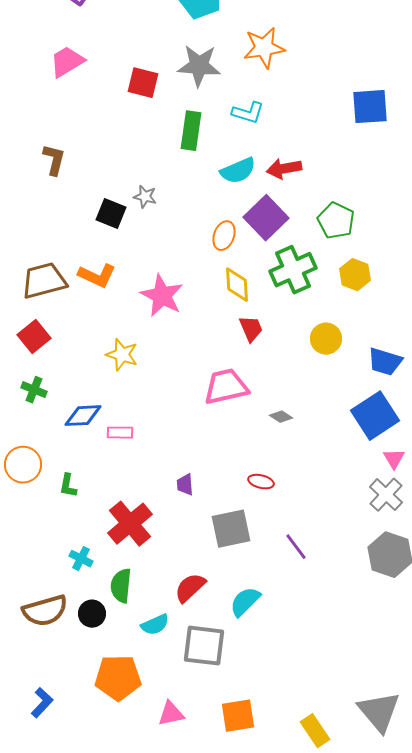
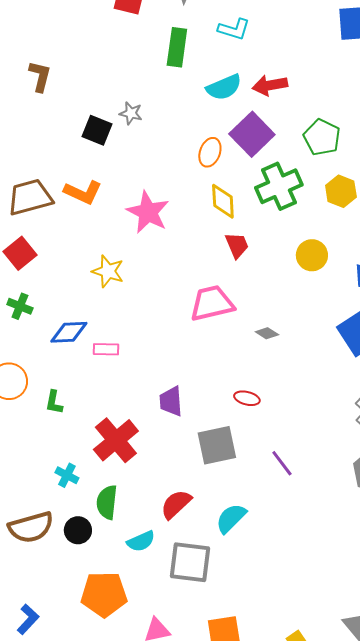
purple trapezoid: (185, 485) -> (171, 401), size x1.4

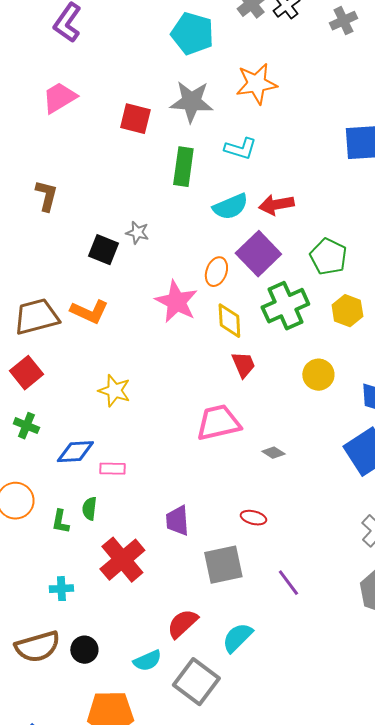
pink star: (148, 212) -> (176, 302), moved
cyan cross: (67, 475) -> (61, 589), moved, turned -30
green semicircle: (107, 502) -> (89, 509), moved, size x0.7
gray square: (190, 562) -> (196, 682), turned 30

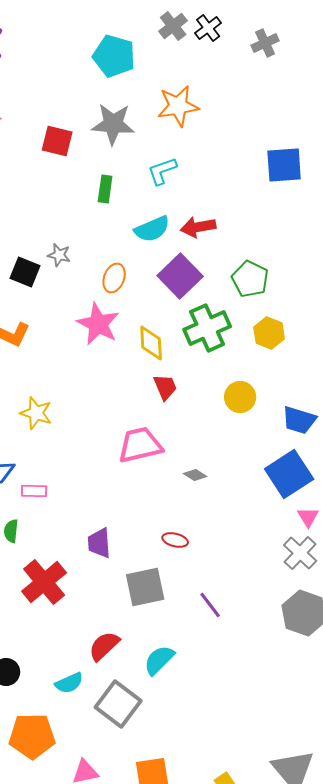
cyan L-shape: (240, 149) -> (162, 171), turned 144
green rectangle: (183, 167) -> (105, 189), size x0.7
orange ellipse: (216, 272) -> (114, 278), moved

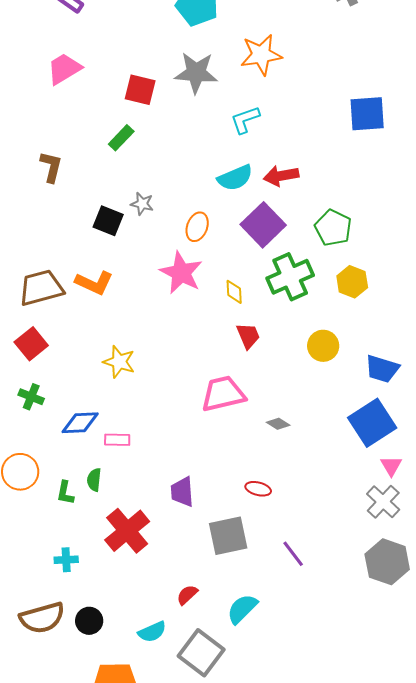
green rectangle: (105, 189) -> (121, 138), moved, turned 36
yellow diamond: (151, 343) -> (234, 292), size x0.7
red semicircle: (104, 646) -> (187, 595), size x0.7

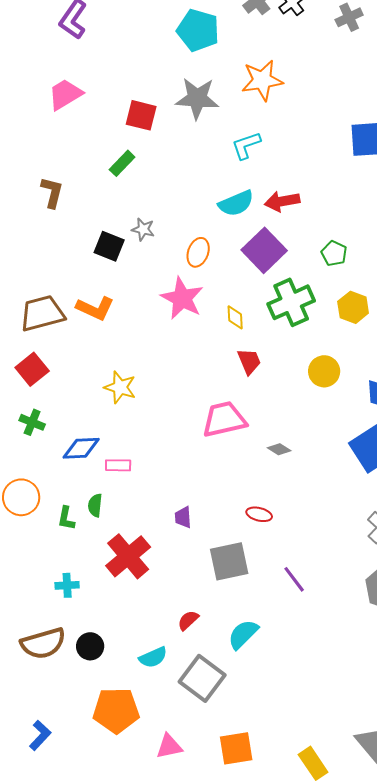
green pentagon: (333, 228) -> (334, 253), size x0.7
purple trapezoid: (182, 492) -> (183, 517), size x0.7

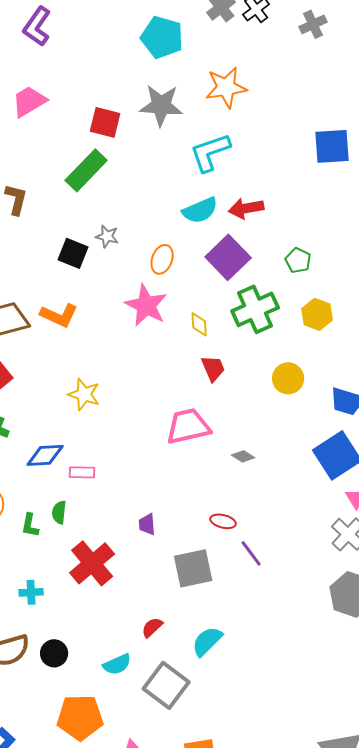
cyan L-shape: (246, 145) -> (210, 152), size x1.4
green rectangle: (122, 163) -> (86, 170), size x1.6
purple line: (294, 579) -> (251, 553), moved

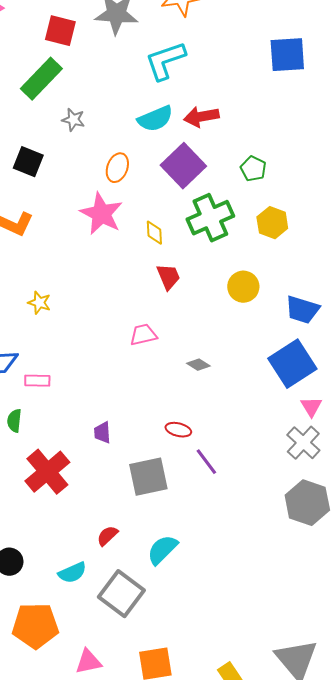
gray star: (107, 236) -> (73, 120), moved
yellow star: (84, 394) -> (39, 303), size x0.7
pink trapezoid: (188, 426) -> (143, 335), size x0.6

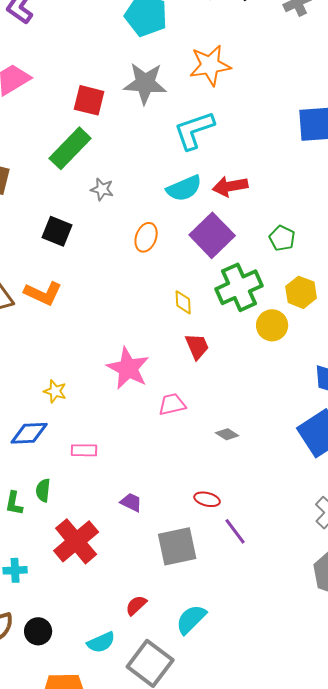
pink star: (101, 214) -> (128, 368), moved
yellow circle: (243, 287) -> (272, 325), moved
yellow star: (39, 303) -> (55, 391), moved
pink rectangle: (37, 381) -> (84, 450), moved
purple trapezoid: (102, 433) -> (131, 502), turned 120

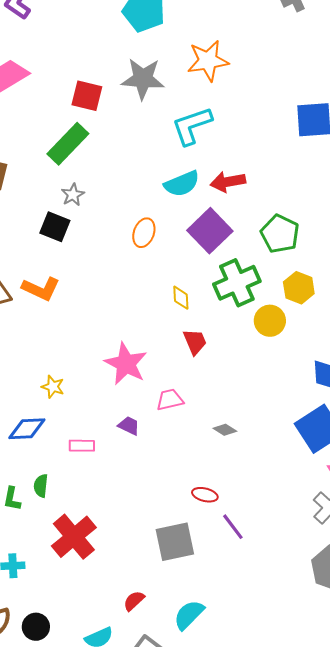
gray star: (102, 189) -> (73, 195), moved, turned 30
green pentagon: (282, 238) -> (280, 234), size x1.5
purple trapezoid: (131, 502) -> (129, 426), moved

